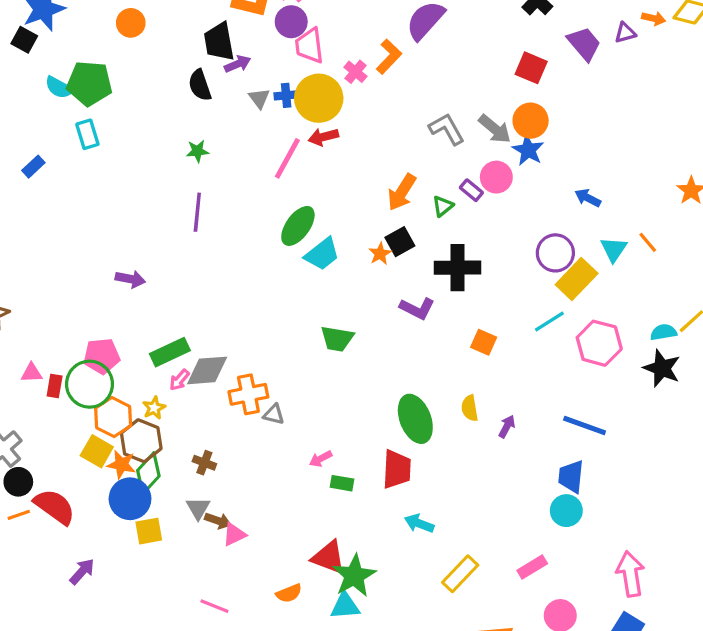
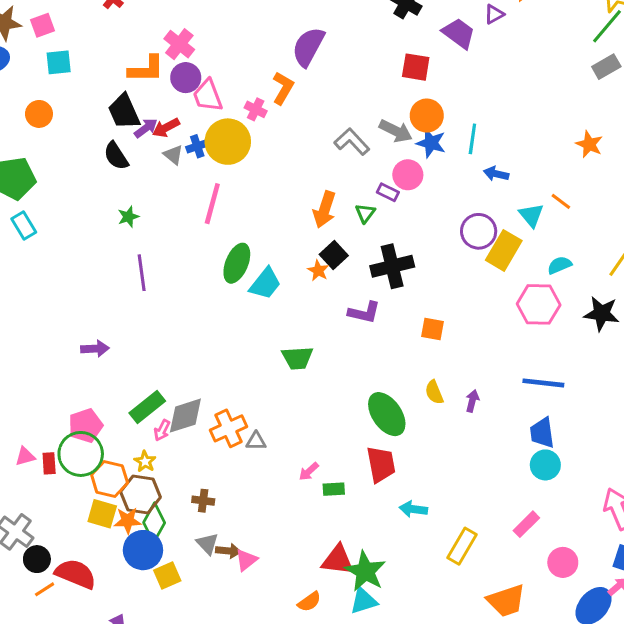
red arrow: (323, 137) -> (166, 128), moved
cyan line: (549, 322) -> (472, 139), moved, turned -36
cyan semicircle: (664, 332) -> (559, 265), moved

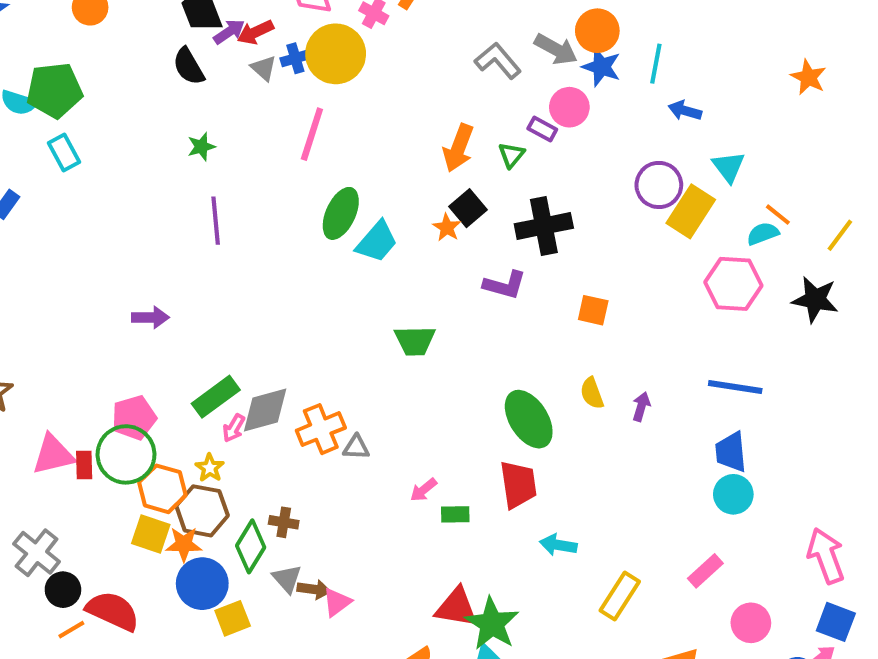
orange line: (561, 201) -> (778, 215), moved
pink triangle: (25, 456) -> (53, 455), size x1.6
green diamond: (154, 523) -> (251, 546), moved

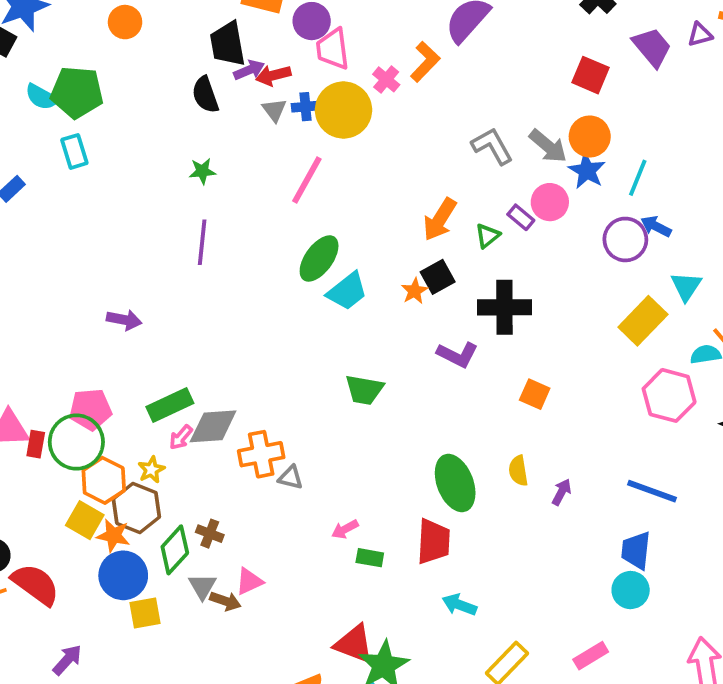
purple circle: (659, 185) -> (625, 239), moved
pink triangle: (337, 602) -> (249, 581), moved

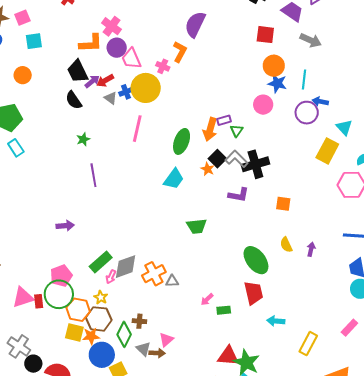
gray L-shape: (492, 146) -> (237, 159), moved
gray arrow: (548, 146) -> (311, 40), moved
purple rectangle: (521, 217) -> (224, 120), moved, turned -40
green ellipse: (319, 258) -> (182, 141), moved

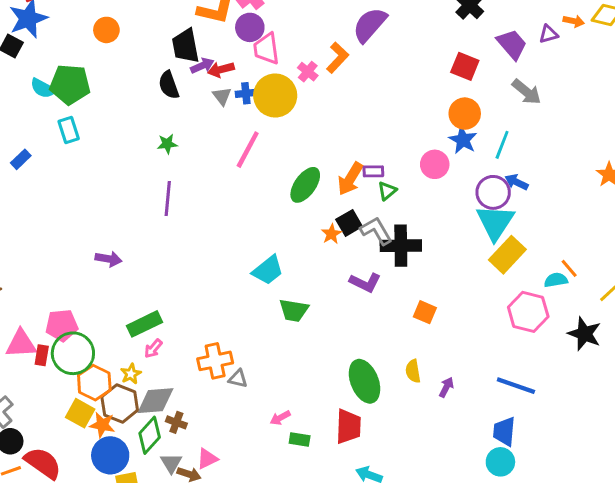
cyan triangle: (344, 127) -> (495, 222), moved, size x1.6
cyan trapezoid: (174, 179) -> (268, 270), moved
gray diamond: (126, 267) -> (155, 401), moved
pink pentagon: (61, 276) -> (62, 325), moved

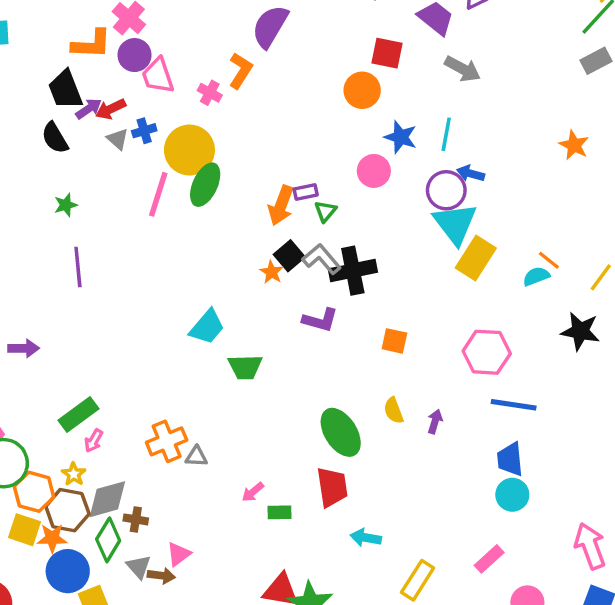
yellow circle: (275, 96) -> (189, 150), moved
orange circle: (465, 114) -> (362, 90), moved
green ellipse: (305, 185) -> (205, 185), moved
pink hexagon: (528, 312) -> (487, 352), moved

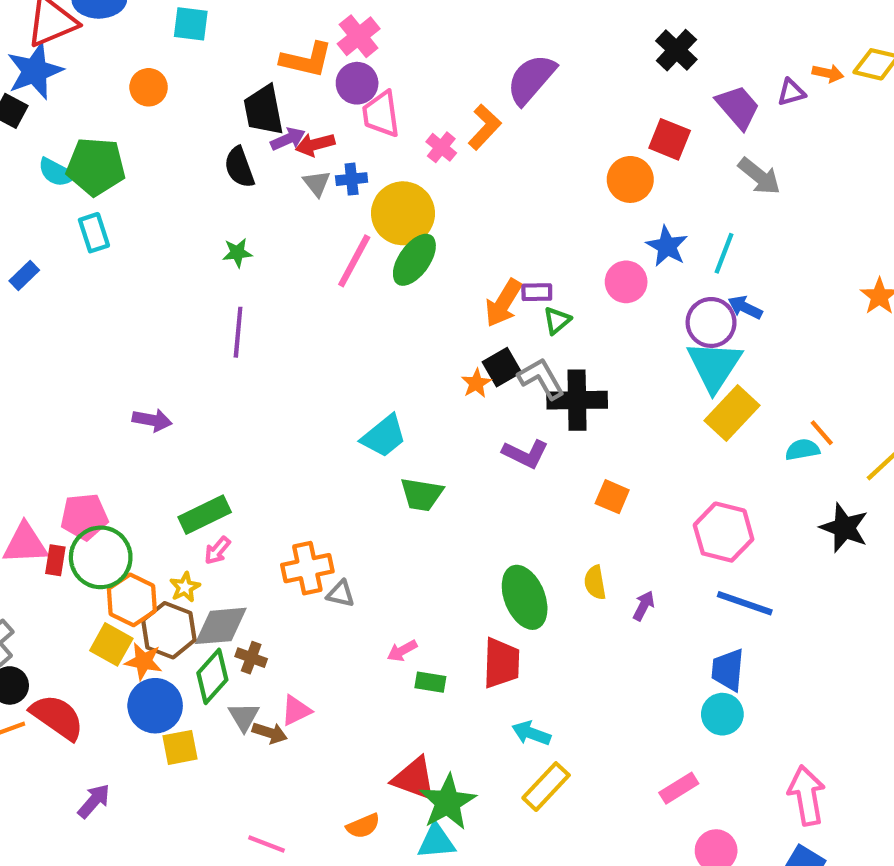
yellow rectangle: (418, 580) -> (546, 787), moved

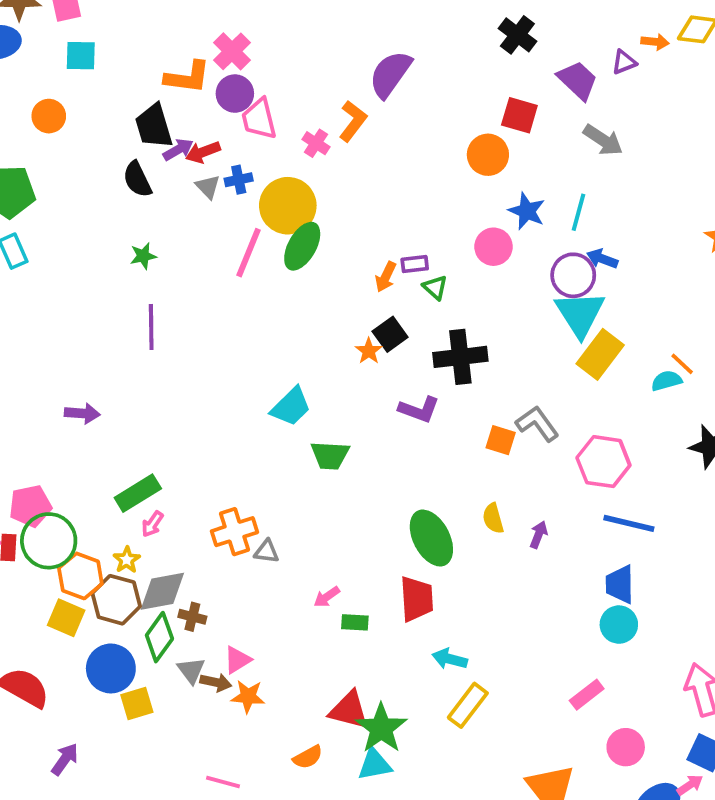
orange arrow: (503, 303) -> (386, 277), size x0.7
green triangle: (557, 320) -> (435, 287), turned -32
gray L-shape: (541, 379) -> (537, 424), moved
orange star: (143, 661) -> (248, 696), moved

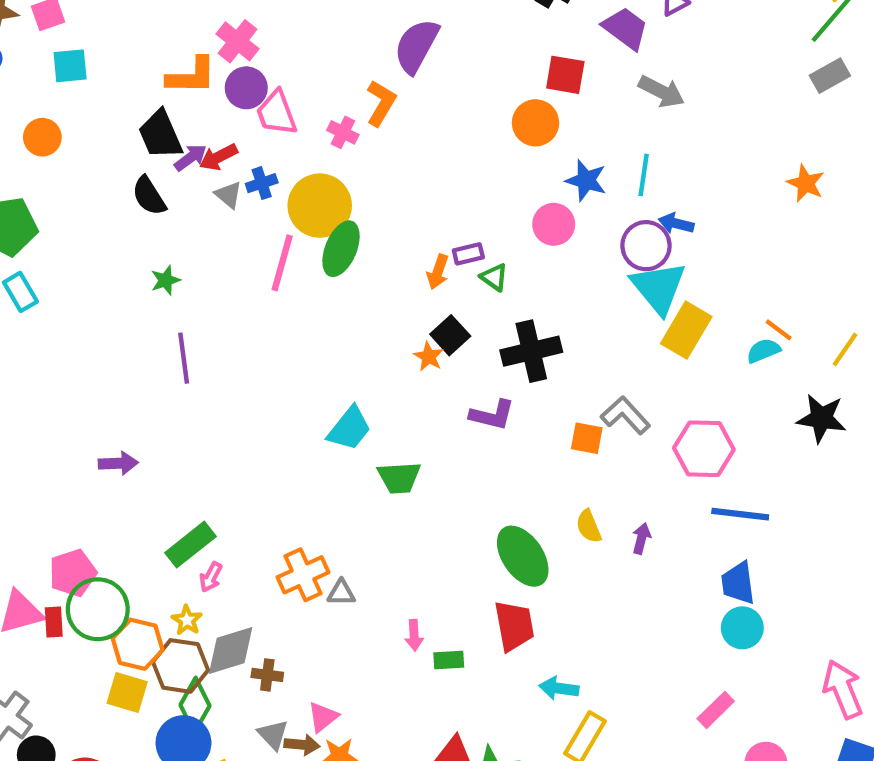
pink arrow: (327, 597) -> (414, 635), turned -52
green diamond: (159, 637) -> (195, 705), moved

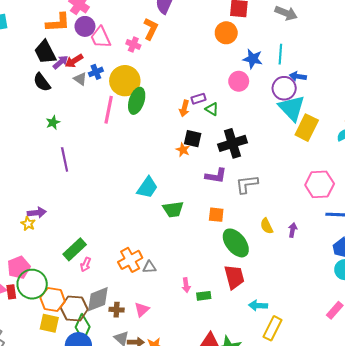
black square: (450, 335) -> (193, 139), turned -30
gray L-shape: (625, 415) -> (247, 184), moved, turned -50
orange square: (587, 438) -> (216, 215), moved
yellow star: (187, 620) -> (28, 224), moved
pink triangle: (323, 717) -> (142, 310), moved

